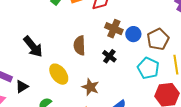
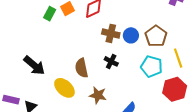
brown semicircle: (80, 45) -> (81, 68), moved

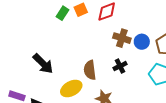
black cross: (111, 61) -> (120, 66), turned 32
yellow ellipse: (64, 88) -> (71, 88), turned -75

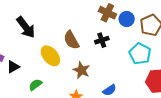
brown semicircle: (90, 70) -> (71, 40), turned -30
yellow ellipse: (71, 88) -> (50, 56), turned 70

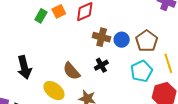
black arrow: (26, 27) -> (24, 67), turned 35
cyan pentagon: (140, 54) -> (141, 71), turned 30

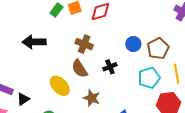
brown cross: (102, 37) -> (84, 44), moved
black arrow: (24, 67) -> (34, 42), moved, turned 95

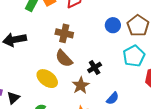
black cross: (110, 67) -> (95, 67), moved
brown star: (92, 98) -> (81, 85), turned 30

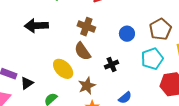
blue circle: (113, 25) -> (127, 34), moved
brown star: (81, 85) -> (87, 86), moved

